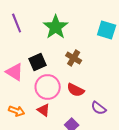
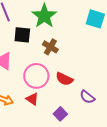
brown cross: (74, 58) -> (50, 47), moved
black square: (38, 62) -> (22, 35), moved, turned 30

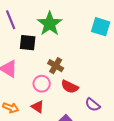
brown cross: (50, 47) -> (56, 66), moved
pink circle: (36, 76) -> (42, 84), size x0.7

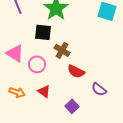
black square: (28, 43) -> (43, 32), moved
pink circle: (42, 84) -> (37, 64), moved

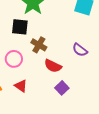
purple semicircle: (99, 89) -> (80, 50), moved
purple square: (72, 106) -> (62, 88), moved

